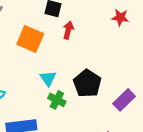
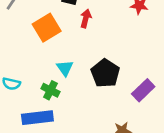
orange square: (30, 39) -> (47, 28), turned 36
green cross: (57, 100) -> (50, 90), moved

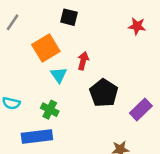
red arrow: (86, 18) -> (83, 61), moved
cyan triangle: (65, 68) -> (59, 75), moved

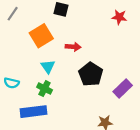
red arrow: (83, 61) -> (73, 47), turned 80
cyan triangle: (59, 75) -> (48, 67), moved

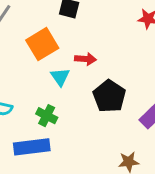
cyan triangle: (48, 67) -> (60, 77), moved

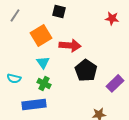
red arrow: (85, 59) -> (70, 45), size x1.5
cyan triangle: (60, 77) -> (43, 62), moved

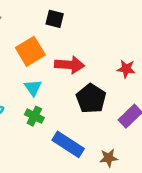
red star: (112, 18) -> (126, 69), moved
blue rectangle: (34, 104) -> (68, 144), moved, turned 40

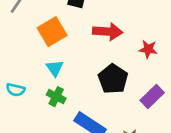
red arrow: (69, 65) -> (108, 32), moved

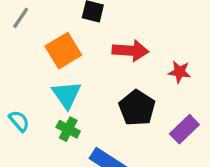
cyan triangle: (55, 68) -> (67, 95), size x1.4
cyan semicircle: (16, 90) -> (19, 121), turned -144

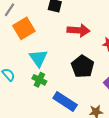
orange square: (63, 51) -> (24, 28), moved

